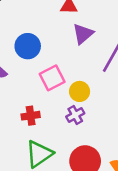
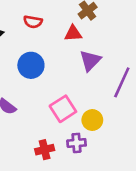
blue circle: (28, 46) -> (31, 65), moved
purple cross: (75, 115) -> (77, 143), moved, turned 30

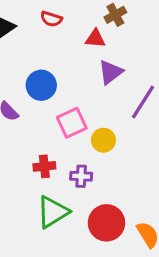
blue circle: (31, 65) -> (41, 85), moved
purple cross: (77, 143) -> (81, 176), moved

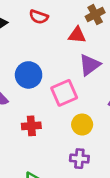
pink square: (72, 123) -> (64, 93), moved
red cross: (44, 166) -> (31, 126), moved
purple cross: (81, 176) -> (79, 159), moved

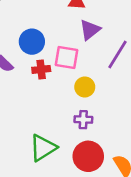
pink square: (64, 93) -> (66, 57), turned 35
red cross: (31, 126) -> (41, 69), moved

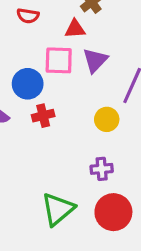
pink square: (66, 57) -> (59, 60), moved
yellow circle: (85, 87) -> (107, 119), moved

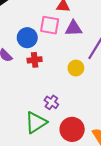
purple triangle: (95, 60) -> (74, 28), turned 36
purple cross: (102, 169) -> (51, 102), moved, turned 32

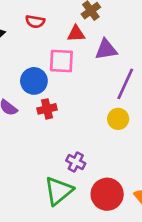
purple triangle: (74, 28) -> (106, 49), moved
yellow circle: (76, 68) -> (118, 119), moved

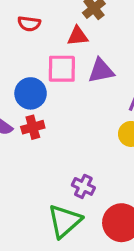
purple triangle: (106, 49) -> (101, 71), moved
red cross: (47, 109) -> (33, 127), moved

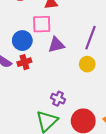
purple triangle: (101, 71) -> (56, 45), moved

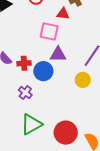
blue circle: (22, 41) -> (43, 71), moved
purple cross: (58, 99) -> (25, 93), moved

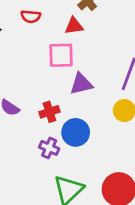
red cross: (24, 63) -> (49, 112), moved
blue circle: (43, 71) -> (76, 132), moved

